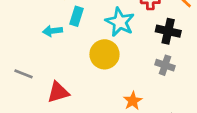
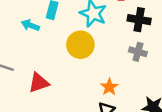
cyan arrow: (53, 31) -> (30, 25), turned 30

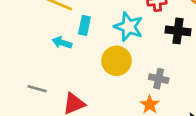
gray cross: (138, 52) -> (159, 79), moved

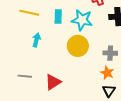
cyan rectangle: (84, 25) -> (58, 16), moved
cyan arrow: (62, 43) -> (36, 40), turned 96

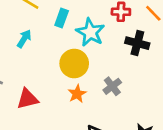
gray cross: (110, 53) -> (112, 86), turned 32
orange star: (107, 73) -> (77, 94), moved

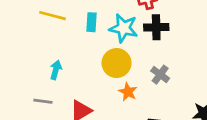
cyan arrow: (24, 39) -> (56, 70), moved
black cross: (137, 43) -> (156, 27), moved

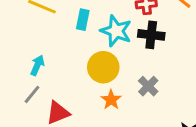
gray line: (43, 101) -> (32, 94), moved, turned -66

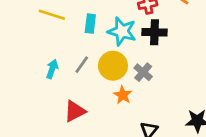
gray cross: (148, 86) -> (143, 72), moved
gray line: (32, 94) -> (82, 65), moved

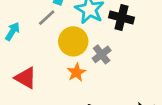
gray line: (82, 65) -> (47, 18), moved
red triangle: (75, 111) -> (26, 78), turned 45

